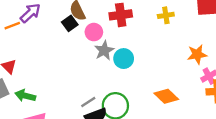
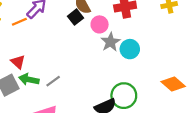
green arrow: (25, 96) -> (29, 79), moved
gray line: (88, 102) -> (53, 81), moved

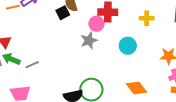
pink circle: (100, 24) -> (96, 24), moved
cyan circle: (130, 49) -> (128, 46), moved

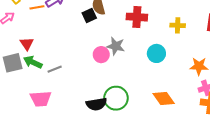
pink circle: (96, 24) -> (101, 55), moved
gray star: (89, 40) -> (116, 46), turned 30

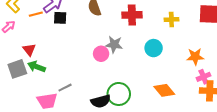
black square: (89, 16) -> (60, 18), moved, turned 32
gray line: (55, 69) -> (65, 88), moved

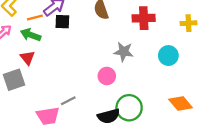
pink circle: (101, 54) -> (107, 76), moved
green arrow: (36, 67) -> (31, 35), moved

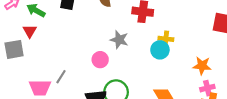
yellow cross: (188, 23) -> (166, 39), moved
gray line: (68, 101) -> (61, 77), turned -40

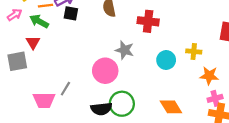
yellow cross: (166, 39) -> (194, 52), moved
pink circle: (100, 60) -> (105, 71), size x1.5

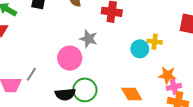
cyan circle: (166, 60) -> (140, 49), moved
orange star: (209, 76) -> (167, 75), moved

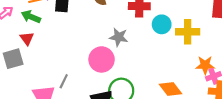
yellow cross: (155, 42) -> (188, 32), size x1.5
cyan circle: (140, 49) -> (162, 24), moved

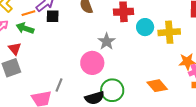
gray star: (119, 37) -> (107, 41), turned 30
red triangle: (27, 38) -> (15, 49), moved

